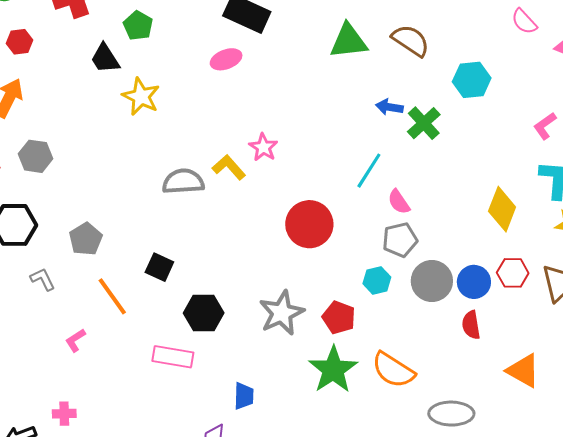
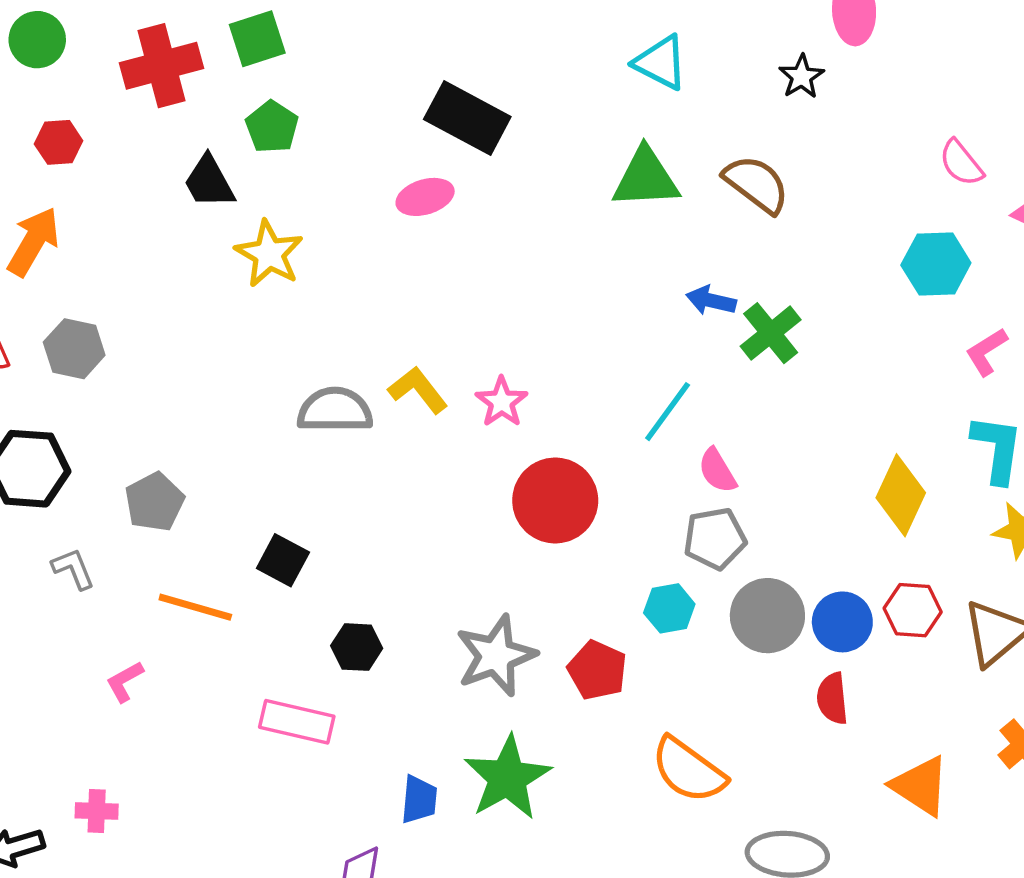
cyan hexagon: (472, 80) -> (936, 264), moved
pink star: (263, 147) -> (502, 402), moved
orange line: (112, 296) -> (195, 607), turned -42
black hexagon: (204, 313) -> (357, 647), size x0.7
green star: (333, 370) -> (507, 778), moved

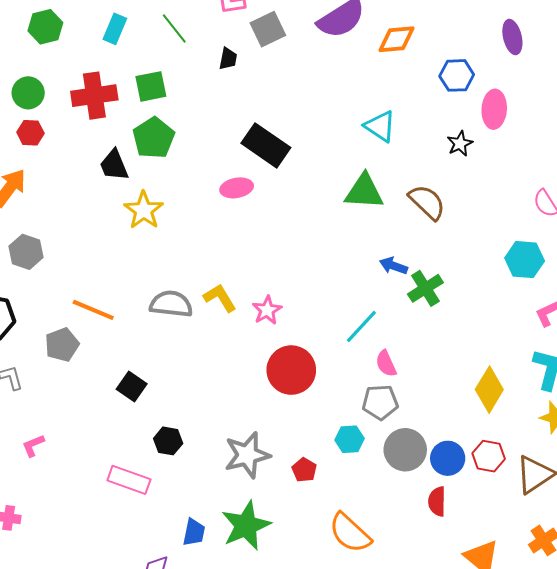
green circle: (37, 40) -> (28, 93), moved
green pentagon: (272, 127) -> (154, 138), size x1.4
orange line: (195, 607) -> (93, 310), moved
red pentagon: (597, 670) -> (304, 470), size x0.7

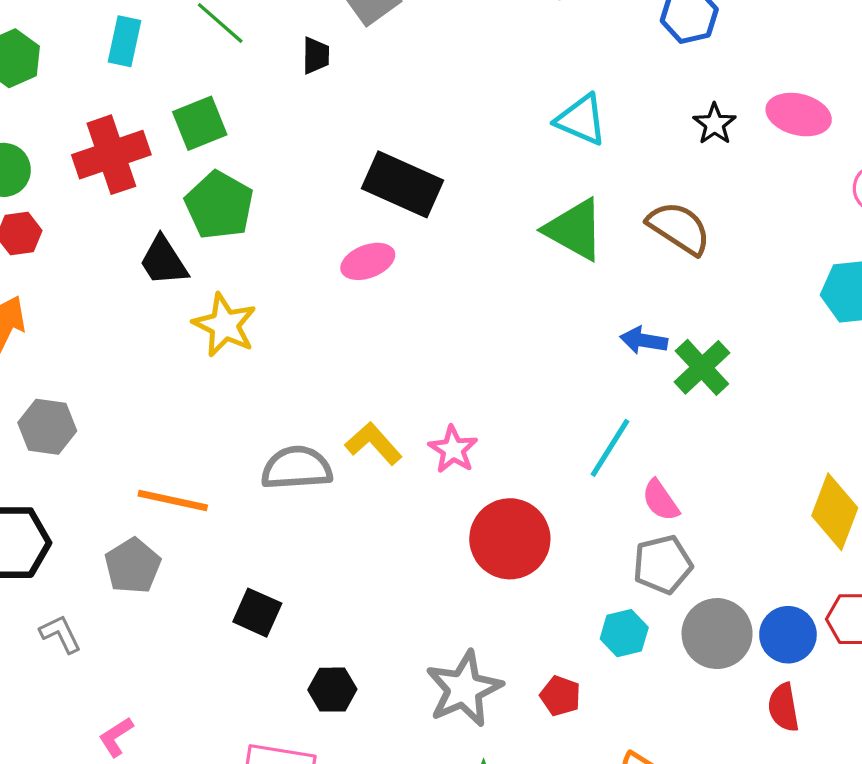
pink ellipse: (494, 109) -> (799, 115), moved, turned -69
green triangle: (364, 192) -> (574, 230), turned 36

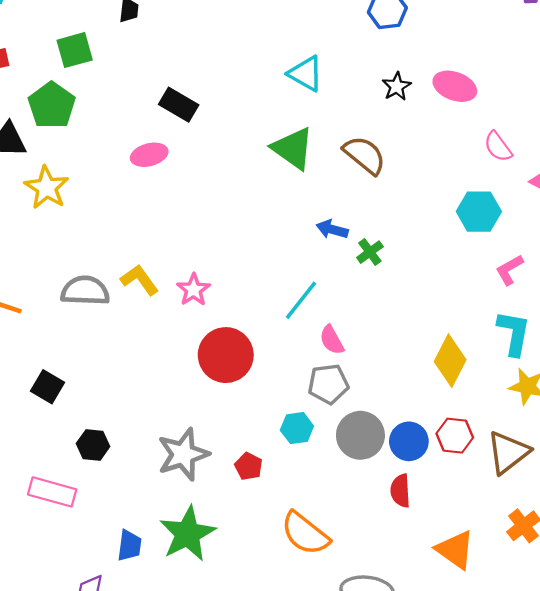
green square: (200, 123) -> (75, 50), moved
black rectangle: (403, 184) -> (179, 105), size x0.7
green cross: (702, 367) -> (370, 252), size x0.7

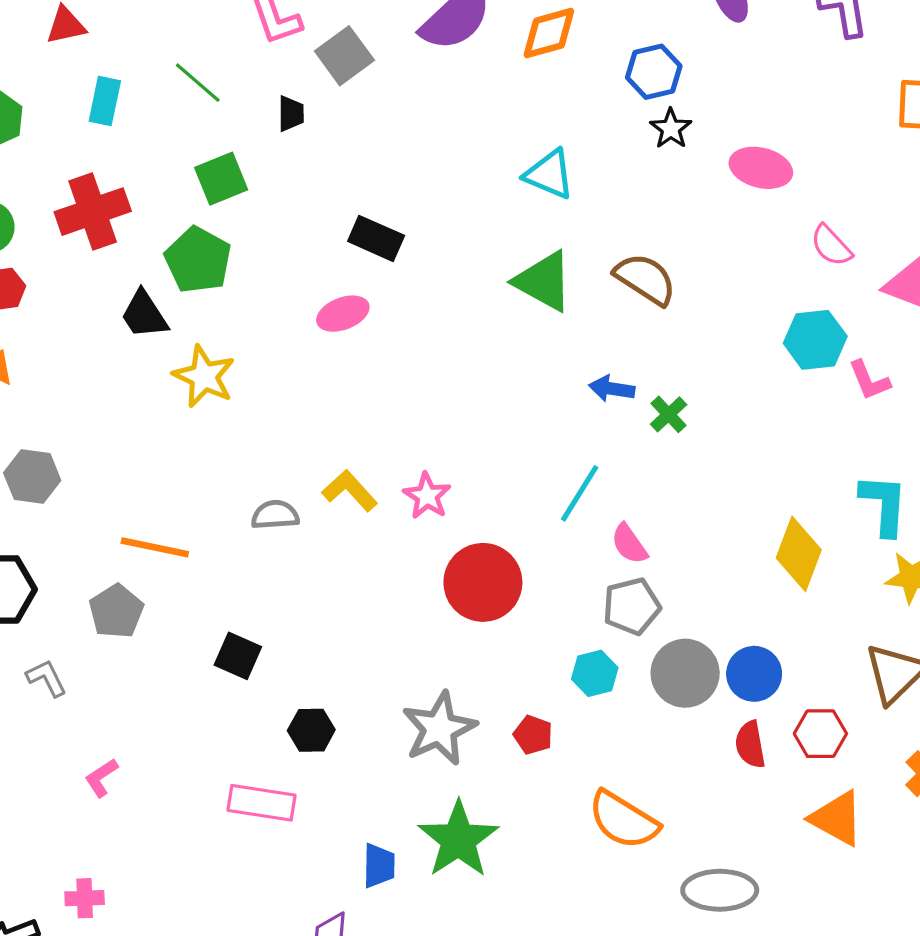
black star: (397, 86) -> (671, 129), moved
pink L-shape: (509, 270) -> (869, 380), moved, turned -76
gray semicircle: (85, 291) -> (275, 515), size x0.7
red hexagon: (455, 436) -> (820, 734), moved

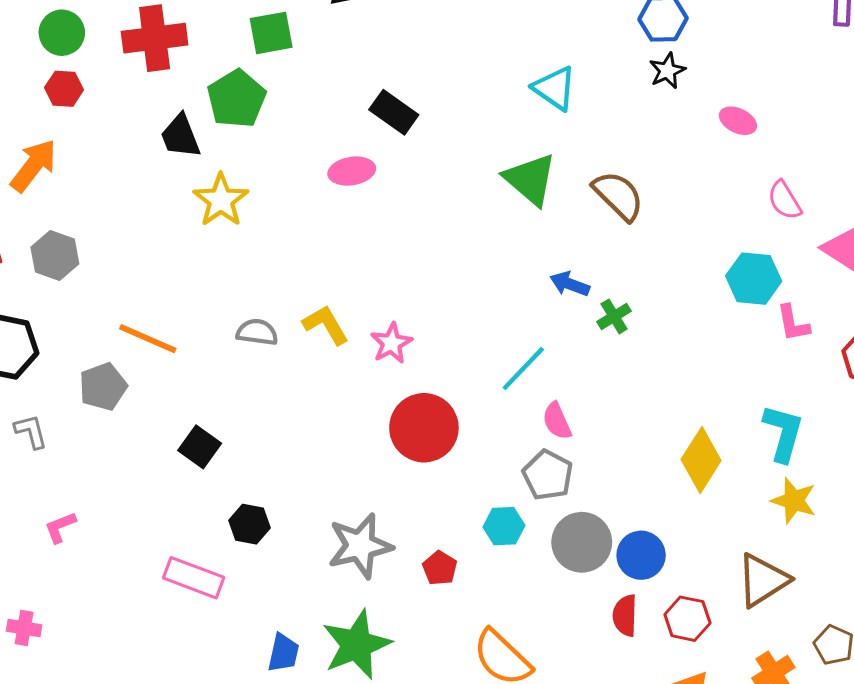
pink ellipse: (761, 168) -> (738, 121), size x0.7
gray pentagon: (632, 606) -> (548, 475), turned 30

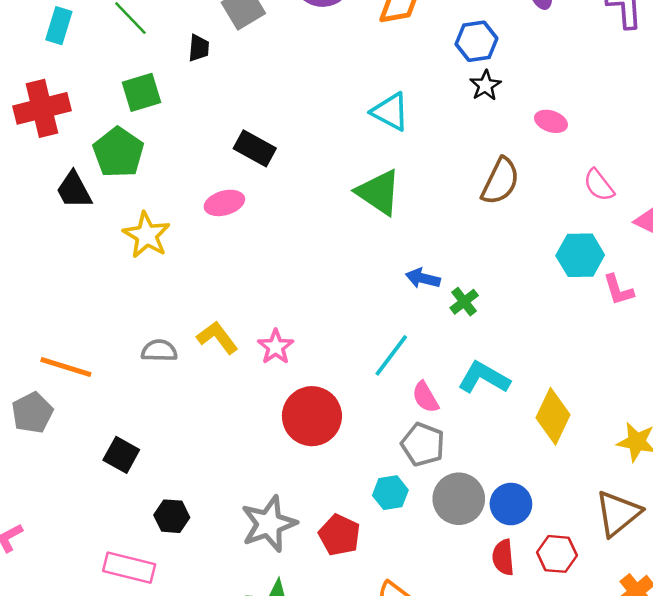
brown semicircle: (618, 196) -> (500, 181), moved, turned 78
yellow star: (221, 200) -> (147, 235), moved
cyan L-shape: (783, 433) -> (484, 378), moved, turned -69
red pentagon: (440, 568) -> (339, 535), size x1.4

